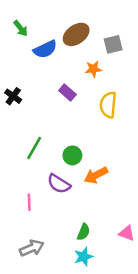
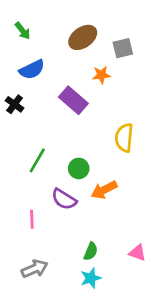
blue semicircle: (45, 49) -> (32, 70), moved
purple rectangle: (67, 92) -> (73, 100), size x1.5
yellow semicircle: (108, 105) -> (124, 138), moved

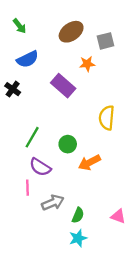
purple semicircle: (64, 199) -> (40, 167), moved
gray arrow: (35, 269) -> (53, 203), moved

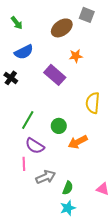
gray square: (106, 41) -> (87, 15), moved, turned 35

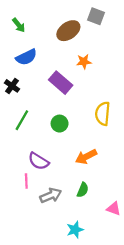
green line: (28, 120) -> (22, 120), moved
green circle: (59, 126) -> (60, 124), moved
green semicircle: (68, 188) -> (83, 190), moved

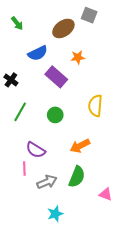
blue semicircle: (26, 57) -> (38, 53), moved
green semicircle: (83, 190) -> (77, 177), size x1.5
cyan star: (75, 230) -> (55, 214), moved

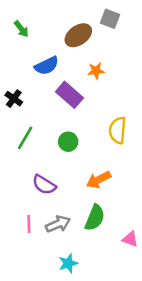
pink line: (24, 169) -> (29, 224), moved

